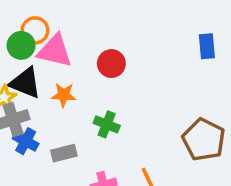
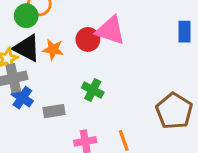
pink triangle: (55, 51) -> (110, 30), moved
red circle: (111, 64) -> (88, 39), moved
orange star: (64, 95) -> (53, 49), moved

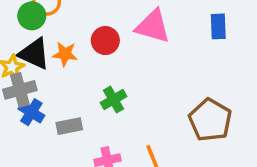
pink triangle: (110, 30) -> (153, 26), moved
green cross: (93, 90) -> (114, 100), turned 35

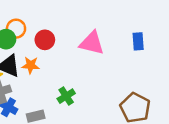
red circle: (105, 41) -> (45, 40), moved

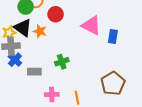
blue rectangle: (138, 41) -> (113, 36), moved

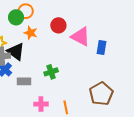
red circle: (56, 14) -> (58, 25), moved
black triangle: (23, 28) -> (16, 51), moved
orange star: (40, 31) -> (31, 33), moved

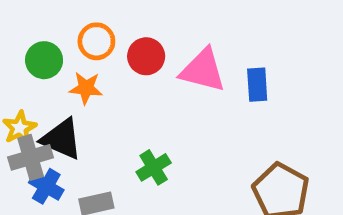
orange circle: (26, 11) -> (96, 41), moved

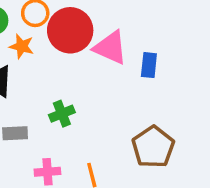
red circle: (146, 56) -> (70, 30), size x1.6

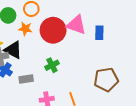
red circle: (70, 30) -> (53, 30), moved
brown pentagon: (153, 147) -> (106, 79), turned 30

